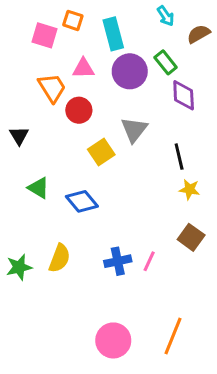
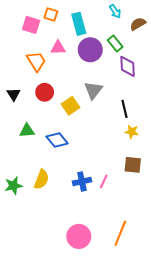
red circle: (79, 110) -> (45, 92), moved
green triangle: (39, 188) -> (27, 131), turned -35
brown square: (191, 237) -> (133, 165), turned -30

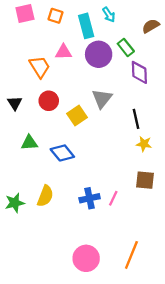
cyan arrow: (115, 11) -> (109, 15), moved
pink square: (31, 25) -> (25, 13), moved, turned -30

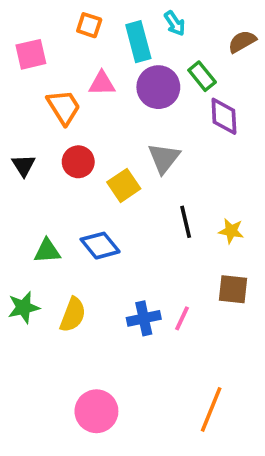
pink square: (25, 13) -> (31, 54), moved
black line: (136, 119) -> (186, 222), moved
green triangle: (29, 143) -> (47, 251), moved
green star: (15, 203) -> (24, 307), moved
pink circle: (86, 258) -> (96, 411), moved

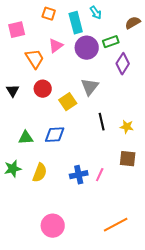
green rectangle: (202, 76) -> (111, 42), turned -70
pink triangle: (102, 83) -> (56, 46), turned -35
purple diamond: (224, 116) -> (123, 64), turned 35
blue diamond: (100, 246) -> (55, 135), turned -55
orange line: (211, 409) -> (116, 225), turned 40

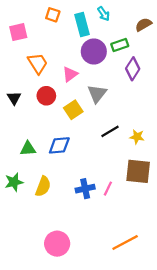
pink triangle: (56, 46) -> (70, 74), moved
black line: (102, 122) -> (110, 131), turned 72
brown square: (128, 159) -> (138, 171), size x1.4

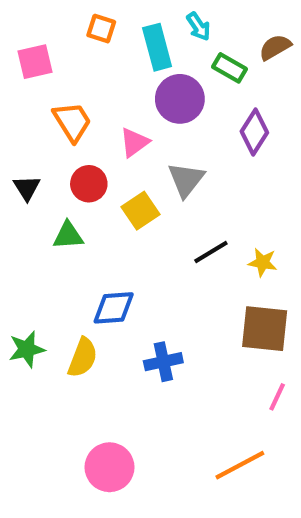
green rectangle: (120, 45) -> (230, 68), moved, turned 49
blue diamond: (59, 145) -> (114, 308), moved
green triangle: (28, 149) -> (68, 235), moved
pink line: (108, 189) -> (277, 397), moved

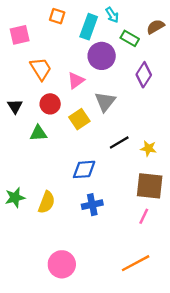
cyan rectangle: (157, 47) -> (89, 27), turned 35
blue diamond: (114, 308) -> (84, 169), moved
pink line: (277, 397) -> (144, 216), moved

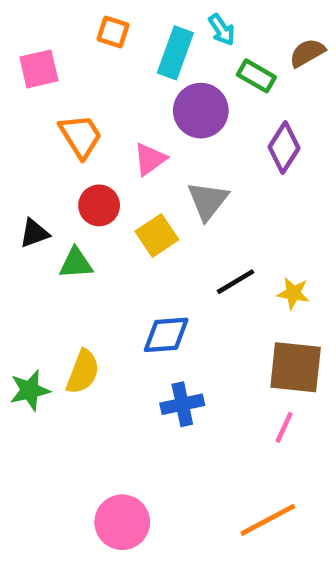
black triangle: (15, 106) -> (34, 233), moved, turned 42
yellow semicircle: (47, 202) -> (83, 372), moved

